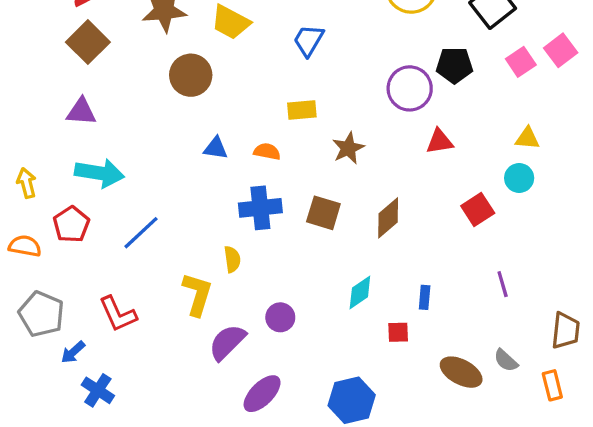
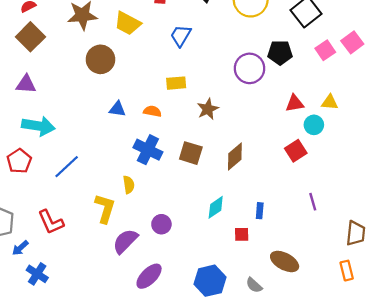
red triangle: (440, 142) -> (295, 103), moved
cyan circle: (519, 178) -> (314, 125), moved
blue cross: (260, 208) -> (148, 150), turned 32
gray semicircle: (506, 360) -> (254, 285), moved

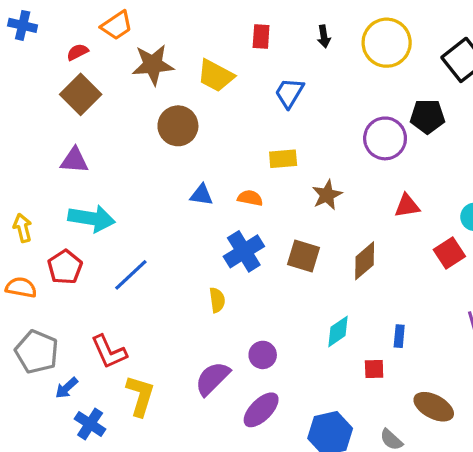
red triangle: (295, 103) -> (407, 206), moved
blue cross: (148, 150) -> (244, 251), turned 32
yellow L-shape: (105, 208) -> (140, 396), moved
purple ellipse: (149, 276) -> (261, 410), moved

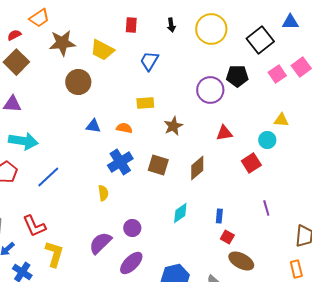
red square: (374, 369) -> (227, 237), moved, turned 32

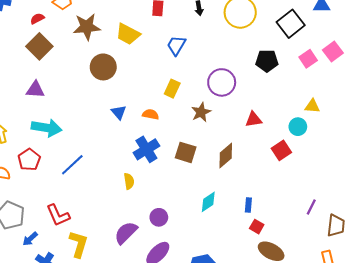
purple circle: (210, 90) -> (222, 82), moved
yellow rectangle: (145, 103) -> (172, 89), turned -60
blue triangle: (93, 126) -> (119, 112), turned 42
purple line: (266, 208) -> (311, 207), moved, turned 42

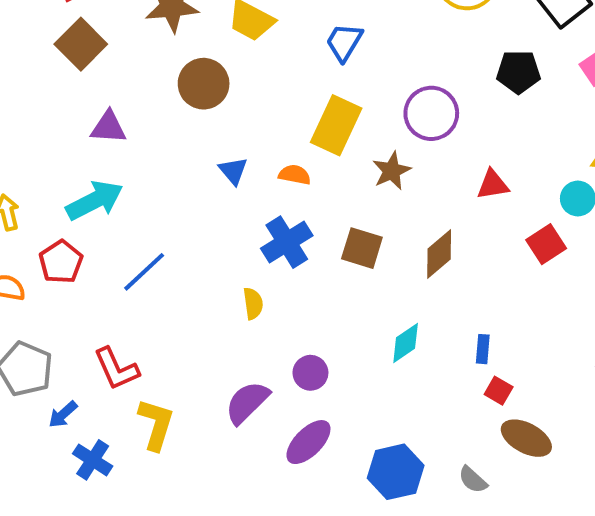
yellow rectangle: (172, 89) -> (336, 125), size x1.6
purple triangle: (35, 90) -> (108, 127), moved
cyan arrow: (47, 128) -> (95, 200), turned -36

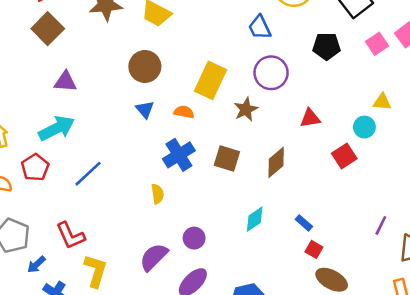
blue trapezoid: (344, 42) -> (260, 27), moved, turned -56
brown circle: (204, 84) -> (145, 66), moved
blue rectangle: (483, 349) -> (304, 223), turned -54

